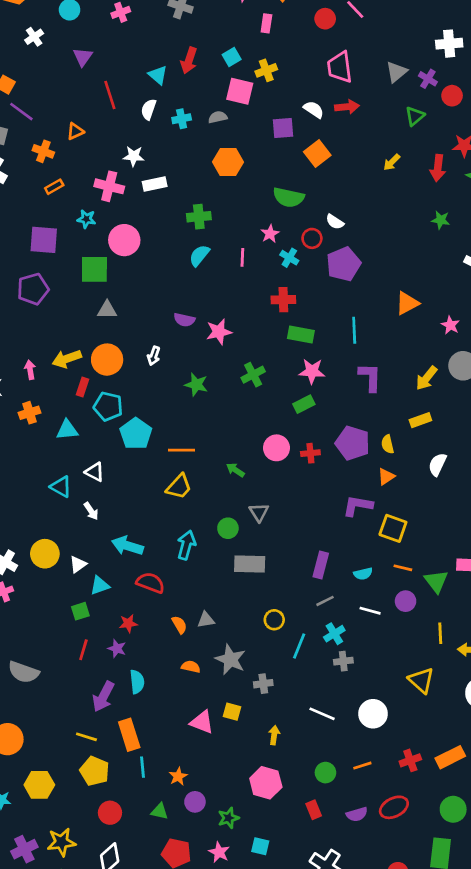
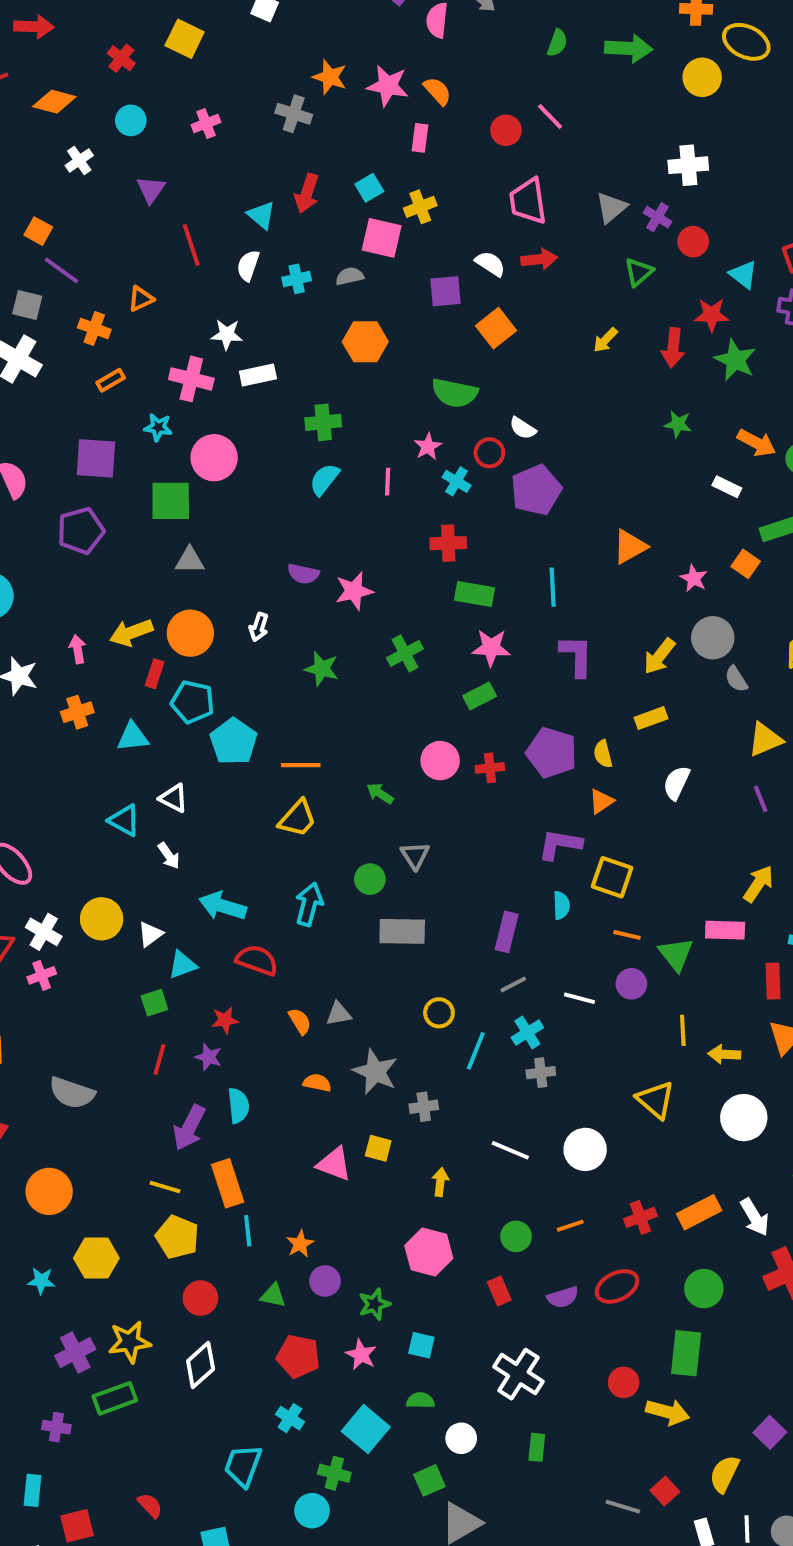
cyan semicircle: (363, 574) -> (561, 905), moved, turned -78

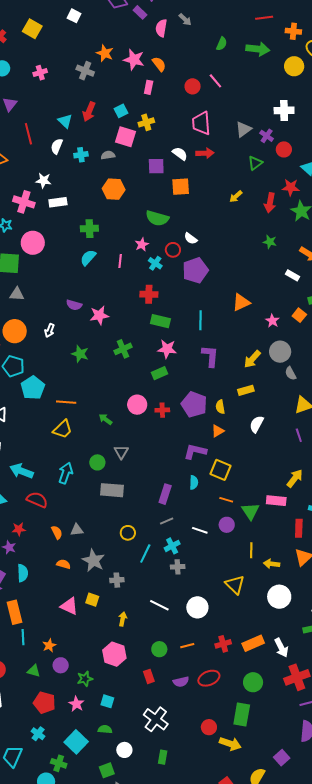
orange square: (496, 328) -> (181, 187), turned 30

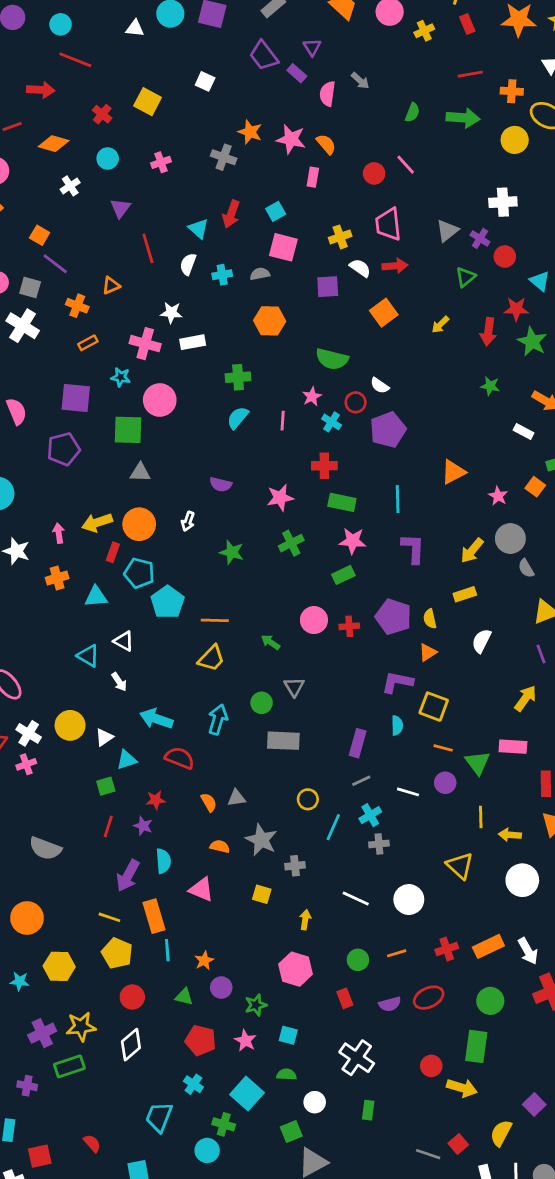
yellow cross: (146, 122) -> (340, 237), moved
orange square: (181, 187) -> (384, 313), moved, turned -30
pink star: (99, 315) -> (280, 498), moved
yellow arrow: (295, 478) -> (525, 698), moved
pink triangle: (69, 606) -> (201, 889), moved

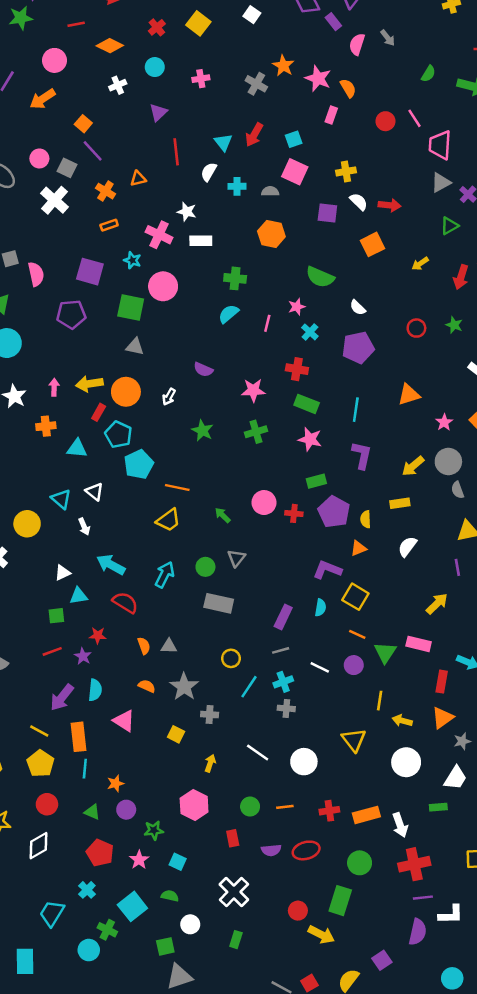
pink trapezoid: (388, 224) -> (440, 145), moved
red circle: (356, 402) -> (416, 328), moved
green rectangle: (343, 575) -> (316, 481), moved
yellow circle: (70, 725) -> (27, 524), moved
red line: (108, 827) -> (52, 651), turned 42

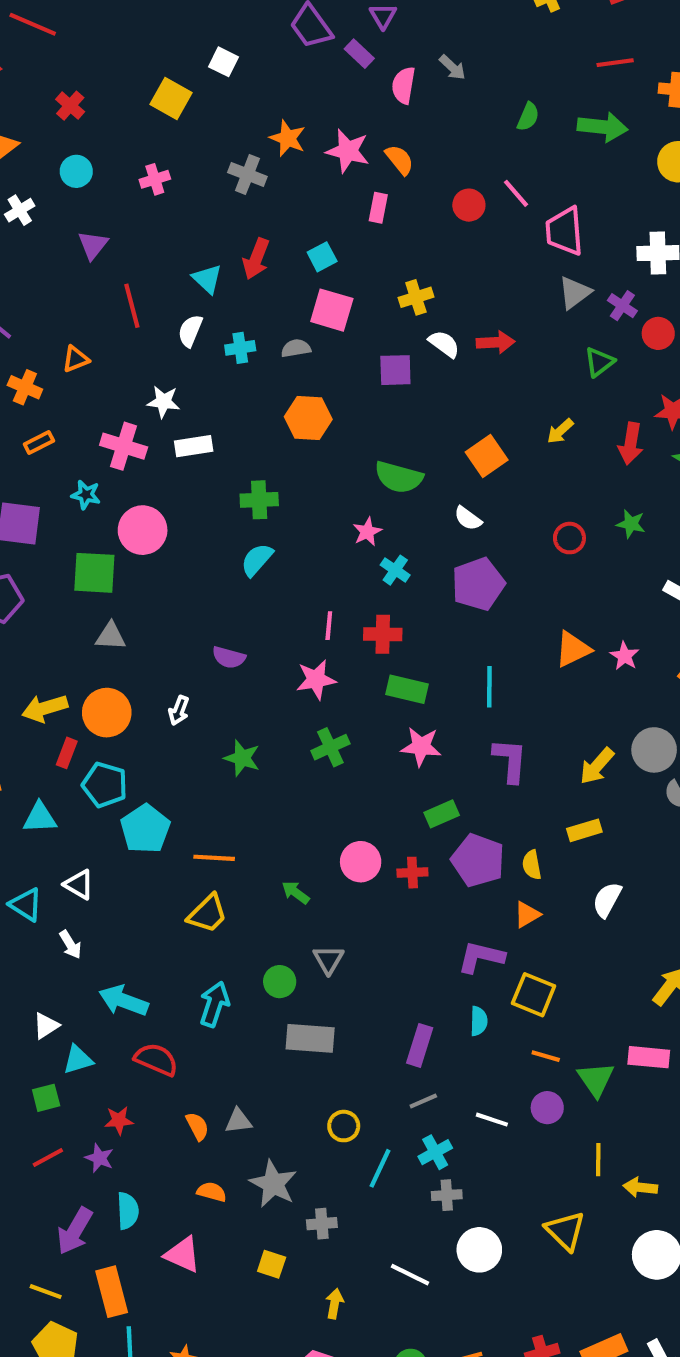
yellow square: (198, 23) -> (171, 98), moved
orange square: (372, 244) -> (487, 456), moved
pink line: (267, 323) -> (329, 626), moved
pink star: (444, 422) -> (625, 656), moved
white circle: (304, 762) -> (479, 1250), moved

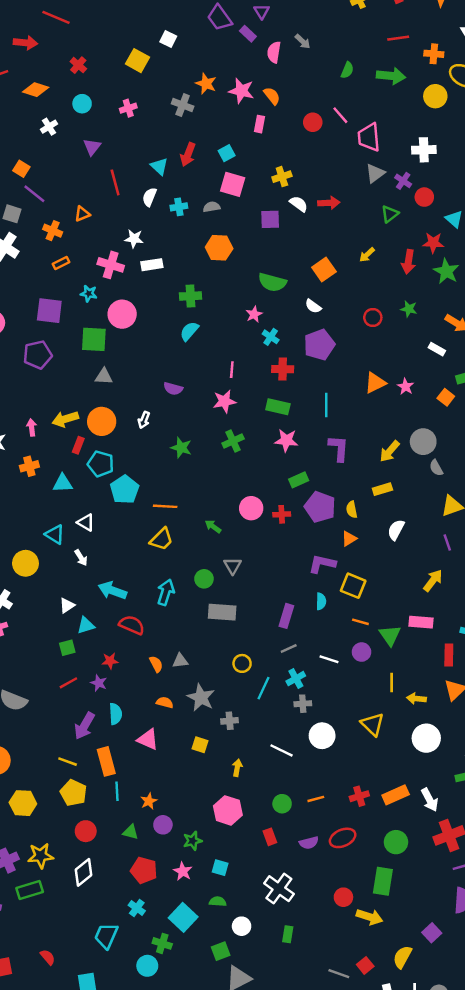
red cross: (383, 634) -> (283, 369), moved

